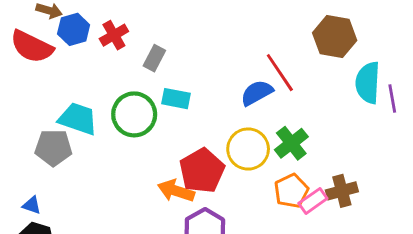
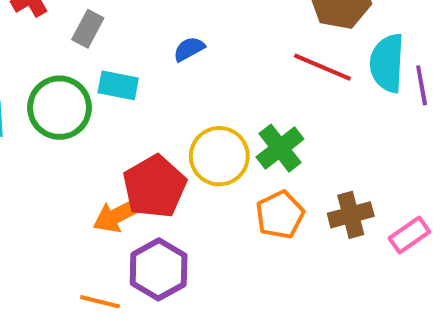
red line: (280, 73) -> (322, 67), moved, turned -33
blue semicircle: (257, 93) -> (189, 49), moved, size x0.7
orange arrow: (176, 191) -> (118, 215), turned -45
pink rectangle: (313, 201) -> (409, 235), moved

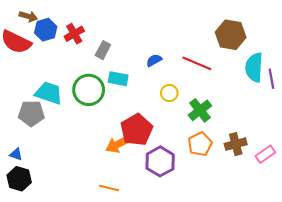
red line: (322, 67) -> (197, 63), moved
yellow circle: (219, 156) -> (169, 93), moved, size x0.6
purple hexagon: (159, 269) -> (160, 161), moved

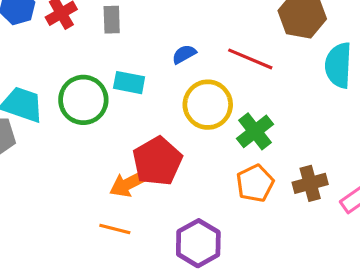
gray rectangle: (103, 50) -> (112, 20), moved, turned -30
yellow circle: (169, 93) -> (208, 105), size x1.8
purple hexagon: (160, 161) -> (198, 243), moved
orange line: (109, 188) -> (115, 229), moved

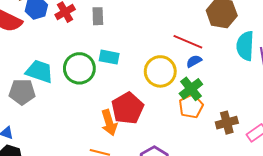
blue semicircle: (184, 54) -> (194, 61), moved
orange arrow: (129, 183) -> (109, 123), turned -80
orange pentagon: (255, 183) -> (191, 106), moved

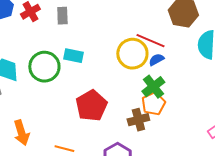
yellow circle: (160, 71) -> (132, 54), moved
orange arrow: (109, 123) -> (21, 133), moved
brown cross: (227, 123) -> (138, 120), moved

